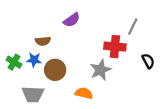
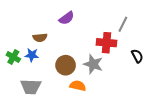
brown circle: (55, 70) -> (66, 65), moved
gray star: (101, 70) -> (93, 64), turned -30

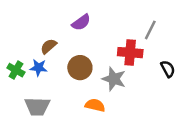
brown semicircle: (40, 38) -> (49, 46), turned 144
brown circle: (66, 65) -> (80, 68), moved

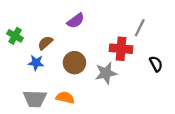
green cross: (16, 70) -> (15, 36), moved
gray star: (114, 79) -> (106, 73), turned -30
orange semicircle: (95, 105) -> (65, 98), moved

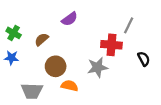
blue star: (36, 63) -> (11, 58), moved
brown circle: (74, 63) -> (56, 66), moved
orange semicircle: (65, 98) -> (70, 86), moved

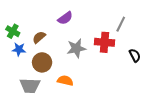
blue star: (11, 58) -> (19, 49), moved
brown circle: (56, 66) -> (42, 62), moved
gray star: (97, 67) -> (76, 48), moved

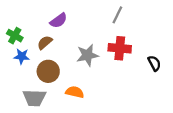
purple semicircle: (65, 18) -> (59, 21), moved
gray line: (121, 24) -> (117, 15), moved

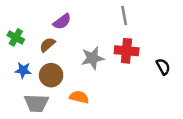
gray line: (117, 15) -> (124, 15), turned -36
blue star: (22, 56) -> (23, 70), moved

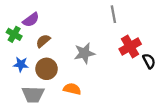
purple semicircle: (62, 22) -> (31, 20), moved
red cross: (127, 51) -> (130, 47), moved, turned -35

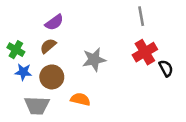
gray line: (113, 14) -> (141, 16), moved
purple semicircle: (31, 20) -> (54, 22), moved
green cross: (14, 34) -> (16, 50), moved

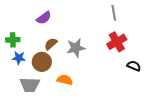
brown semicircle: (48, 46) -> (51, 44), moved
green cross: (16, 50) -> (13, 40), turned -32
black semicircle: (166, 68) -> (134, 66), moved, turned -40

